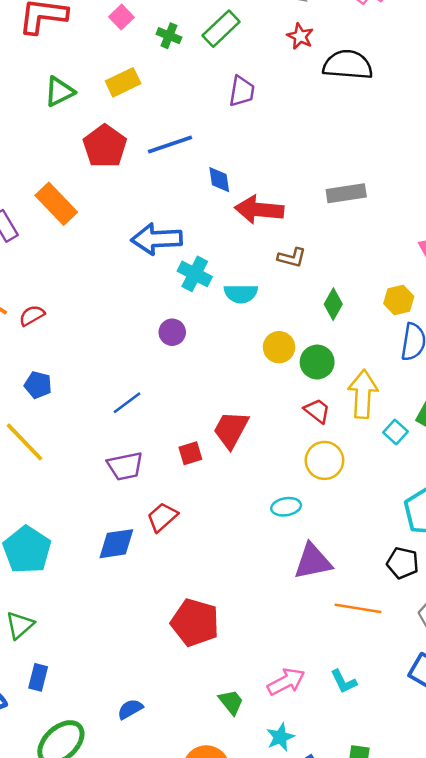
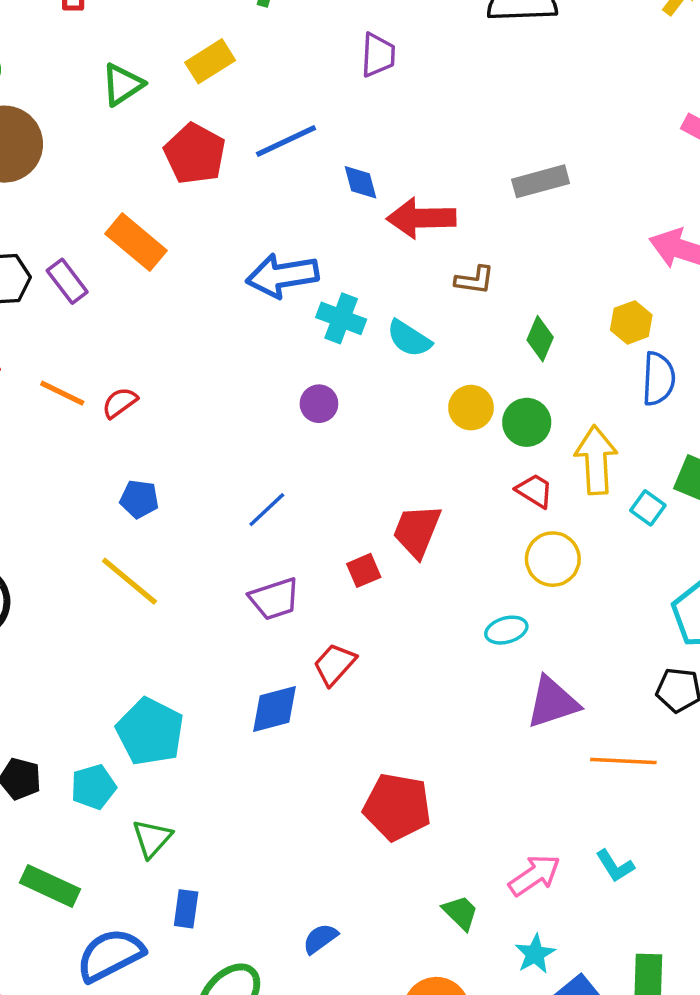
cyan semicircle: (241, 294) -> (409, 339), turned 40

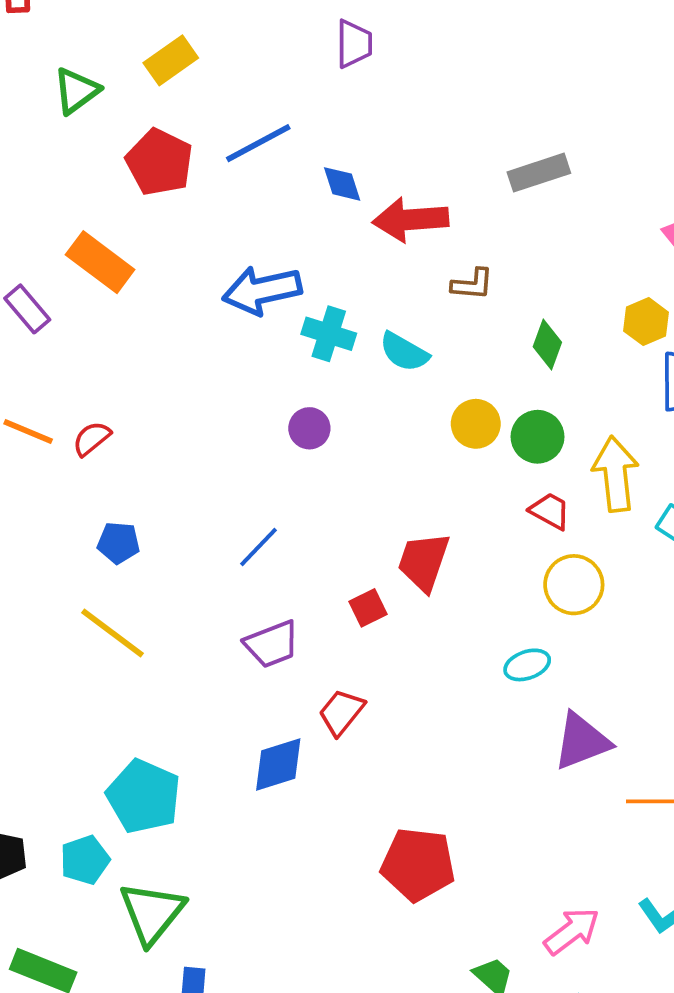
green triangle: (152, 838) -> (152, 913), size x1.5

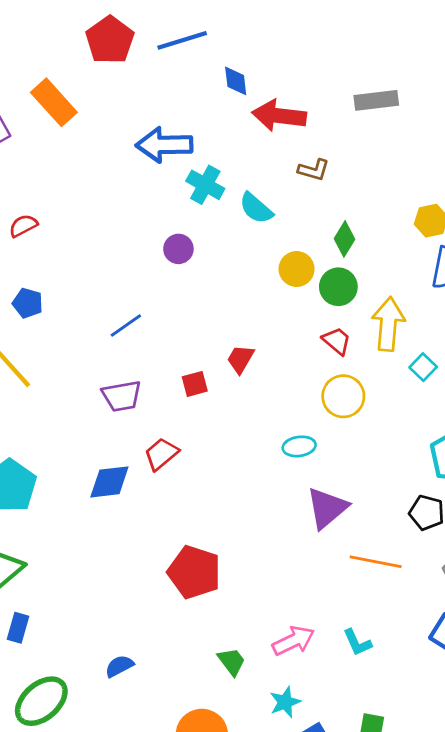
green diamond: (547, 344) -> (345, 239), moved
red trapezoid: (424, 562) -> (240, 359), size x0.7
purple triangle: (582, 741) -> (327, 508), turned -30

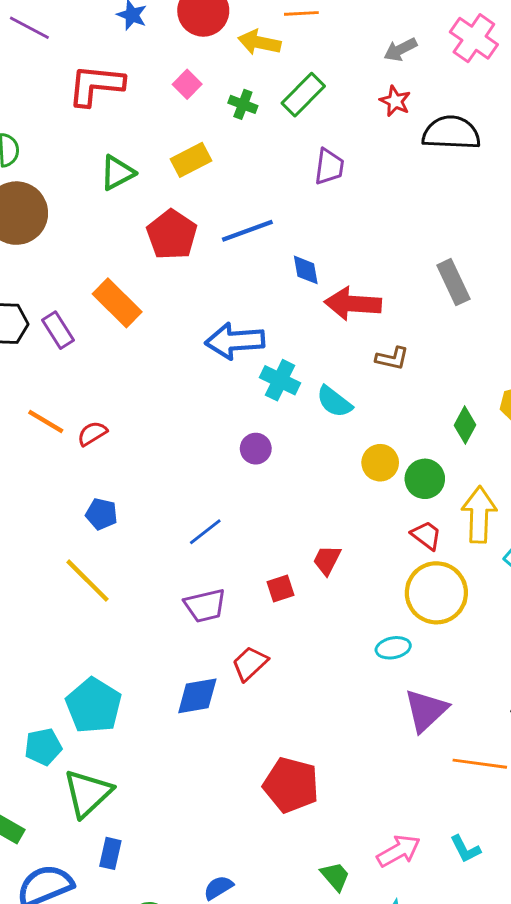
gray rectangle: (376, 100) -> (453, 282), turned 75
green diamond: (345, 239) -> (465, 425), moved
yellow circle: (343, 396) -> (436, 593), size x1.4

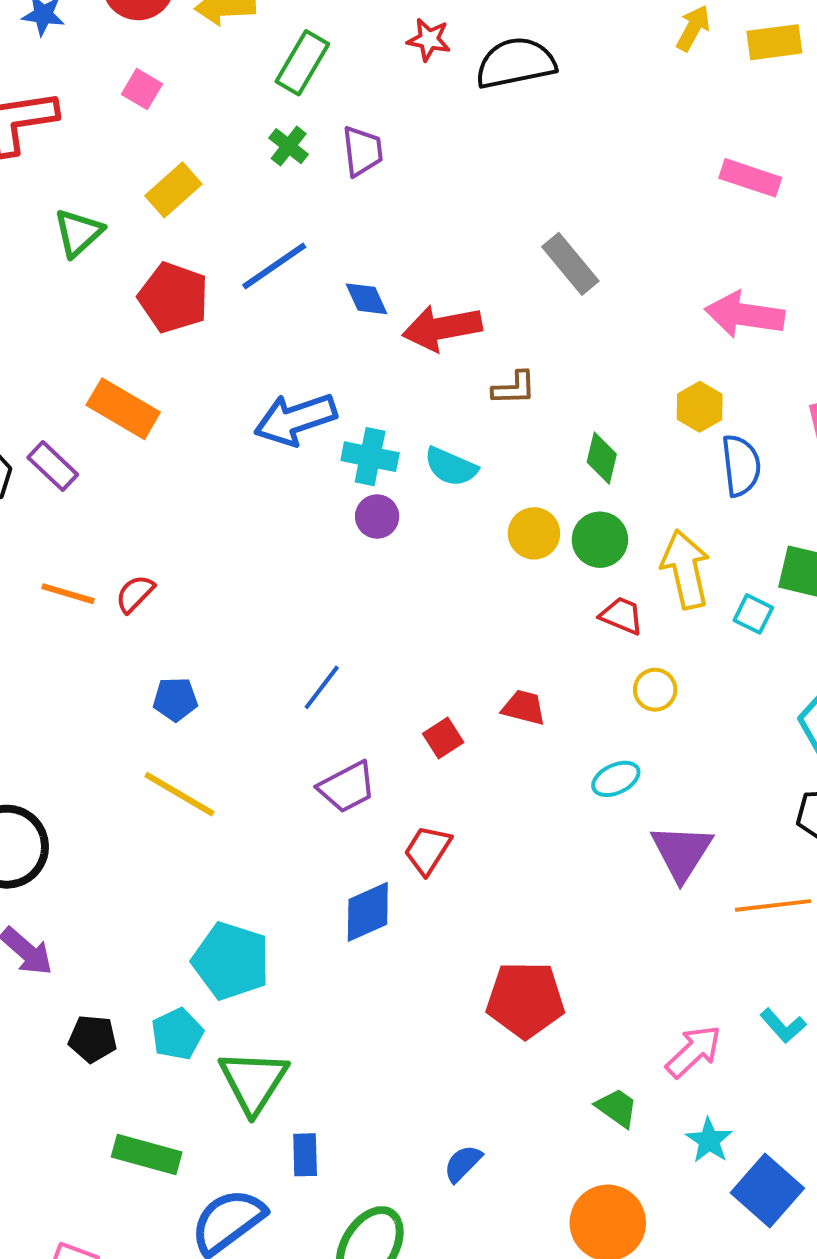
green cross: (243, 104) -> (289, 146), moved, turned 32
green diamond: (465, 425) -> (602, 458), moved
purple circle: (256, 449) -> (377, 516), moved
red trapezoid: (327, 560) -> (524, 708), moved, turned 92
yellow circle: (436, 593) -> (655, 690), size x0.5

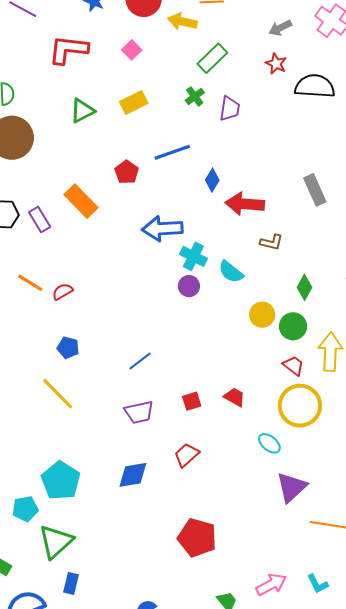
red pentagon: (173, 298) -> (127, 172), moved, size x0.7
blue diamond: (367, 299) -> (212, 180), turned 40
yellow circle: (655, 690) -> (300, 406), size x2.0
cyan ellipse: (616, 779) -> (269, 443), turned 50
red trapezoid: (428, 850) -> (187, 455), moved

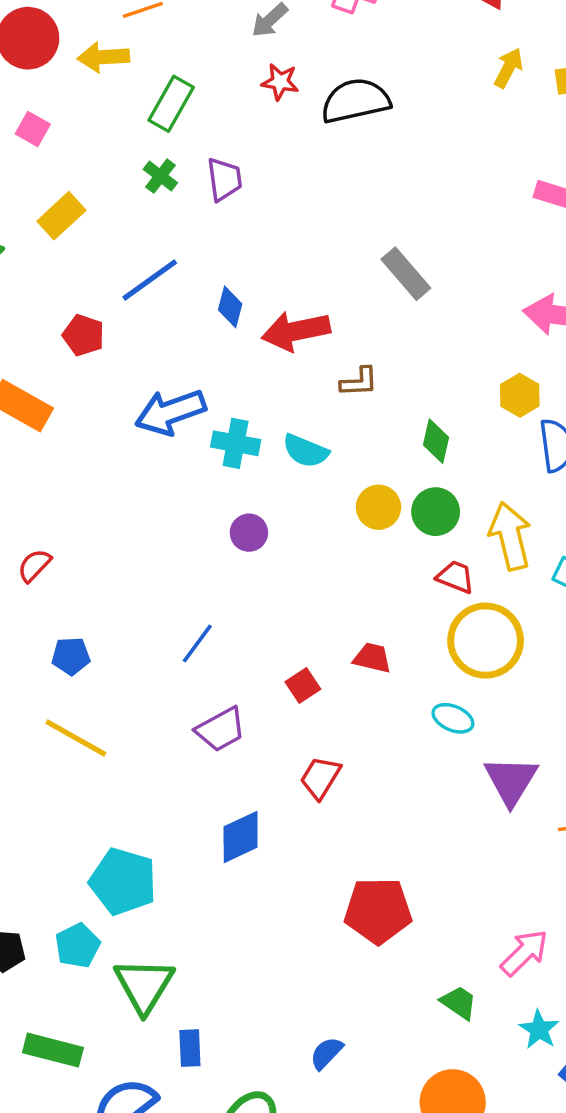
purple circle: (189, 286) -> (249, 533), moved

